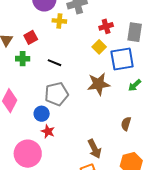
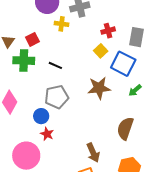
green cross: (23, 59) -> (24, 61), size x1.5
blue square: (122, 59) -> (123, 64), turned 35
brown semicircle: (126, 124) -> (125, 128), size x1.6

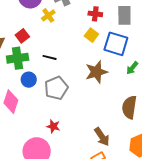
yellow cross: (62, 24) -> (48, 15), turned -32
red cross: (108, 31) -> (95, 14), turned 32
blue circle: (41, 116) -> (29, 80), moved

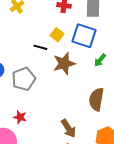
yellow square: (91, 35) -> (57, 35), moved
black line: (50, 57) -> (40, 47), moved

